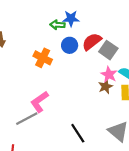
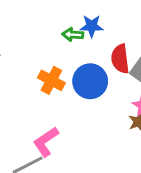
red semicircle: (92, 42) -> (120, 59), turned -60
blue circle: (70, 45) -> (90, 81), moved, size x1.5

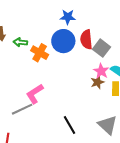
green arrow: (73, 35) -> (20, 42), moved
blue circle: (90, 81) -> (63, 41), moved

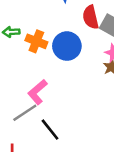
blue circle: (63, 41) -> (67, 46), moved
black line: (70, 125) -> (50, 130), moved

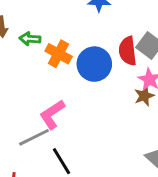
red semicircle: (91, 17) -> (128, 51), moved

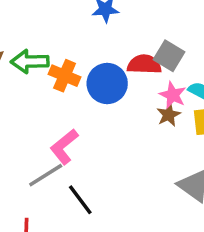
green arrow: (30, 39) -> (30, 62), size x1.5
red semicircle: (128, 51) -> (144, 64), turned 104

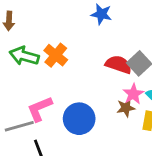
green arrow: (30, 62) -> (24, 56), moved
blue circle: (107, 83) -> (79, 119), moved

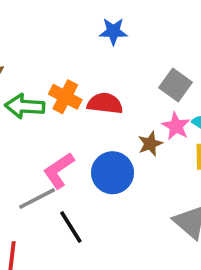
red semicircle: (119, 64) -> (105, 103), moved
brown star: (126, 108) -> (150, 144), moved

